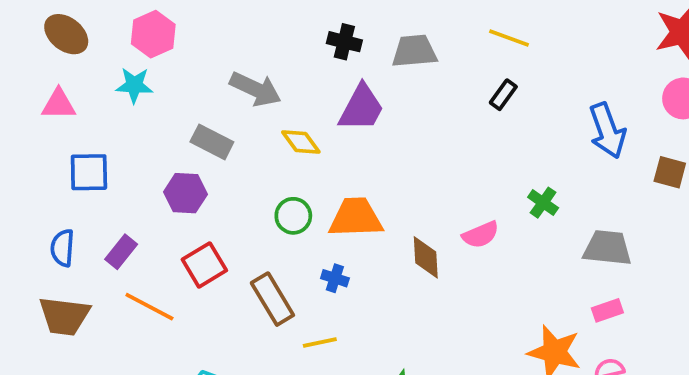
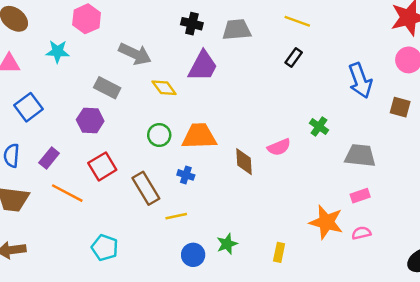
pink hexagon: (153, 34) -> (87, 19), moved
blue square: (89, 172) -> (28, 107), turned -36

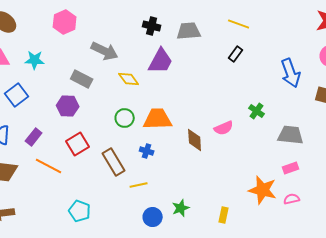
cyan star: (58, 51) -> (35, 60), moved

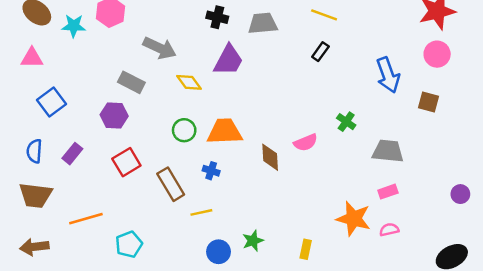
cyan star: (35, 60) -> (74, 26), moved
orange line: (49, 166) -> (86, 219), moved, turned -44
cyan pentagon: (80, 211) -> (129, 244), turned 30

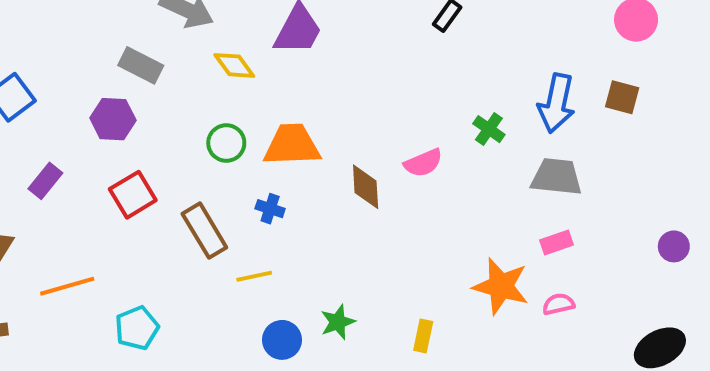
blue arrow: (388, 75) -> (556, 103), moved, turned 32

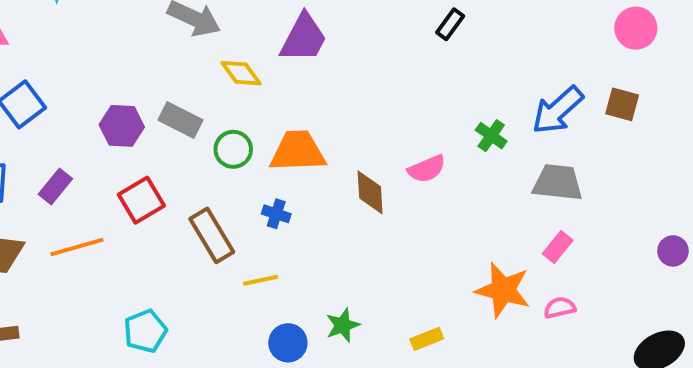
gray rectangle: (141, 65) -> (180, 120), moved
blue arrow: (556, 103) -> (558, 110), turned 36
pink rectangle: (556, 242) -> (558, 247), turned -32
orange line: (67, 286) -> (77, 247), moved
yellow rectangle: (423, 336) -> (427, 339), turned 56

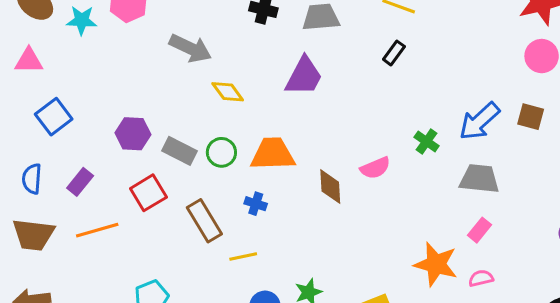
purple trapezoid: (304, 38) -> (304, 76), moved
gray rectangle: (180, 120) -> (180, 151), moved

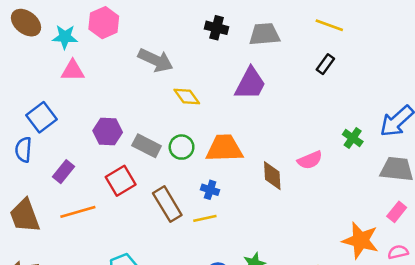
pink triangle: (29, 61) -> (73, 71), moved
blue semicircle: (32, 179) -> (23, 150), moved
brown trapezoid: (33, 235) -> (25, 216), turned 63
yellow line: (243, 256) -> (205, 218), moved

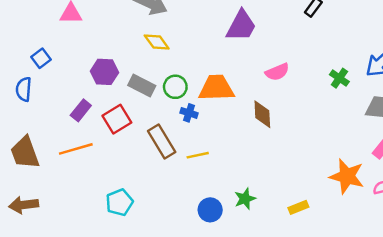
yellow diamond: (187, 97) -> (157, 42), moved
blue square: (42, 117) -> (41, 58), size x0.7
pink semicircle: (310, 160) -> (277, 72), moved
purple rectangle: (64, 172) -> (81, 110), moved
blue cross: (210, 190) -> (189, 113), moved

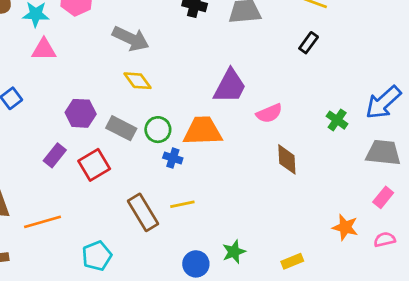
purple trapezoid: (241, 26) -> (230, 86), moved
brown diamond: (262, 114) -> (287, 159), moved
brown rectangle: (162, 141) -> (143, 212), moved
orange line: (76, 149) -> (43, 222), moved
orange star: (347, 176) -> (345, 227), size x0.7

